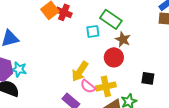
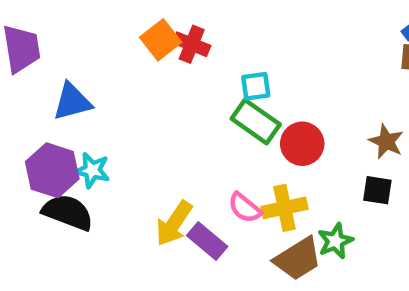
green rectangle: (111, 19) -> (256, 122), moved
brown star: (123, 39) -> (386, 142), moved
yellow arrow: (80, 71) -> (174, 223), moved

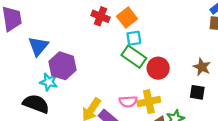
orange square: (161, 40) -> (127, 17), moved
blue triangle: (72, 102) -> (38, 46), turned -35
purple hexagon: (52, 170) -> (62, 66), moved
pink semicircle: (245, 208) -> (128, 102), turned -42

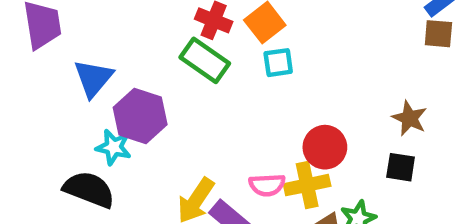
green rectangle: (134, 57) -> (205, 60), moved
red circle: (158, 68) -> (325, 147), moved

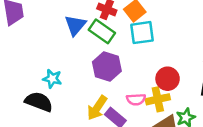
cyan square: (278, 63) -> (142, 33), size x1.5
blue triangle: (93, 78) -> (75, 25), moved
purple hexagon: (140, 116) -> (107, 67), moved

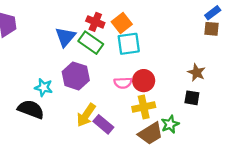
purple hexagon: (107, 67) -> (76, 76), moved
red circle: (168, 79) -> (144, 81), moved
pink semicircle: (136, 99) -> (123, 83), moved

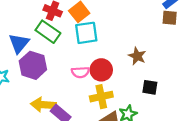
blue triangle: (65, 37) -> (19, 43), moved
brown star: (197, 73) -> (137, 56), moved
yellow arrow: (86, 115) -> (43, 105), turned 60

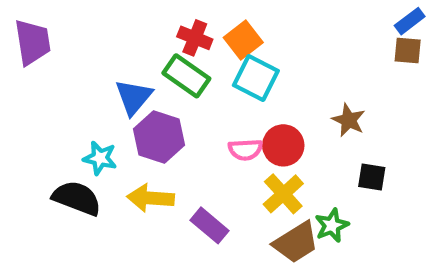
cyan square: (86, 33) -> (256, 78), turned 35
yellow cross: (101, 97) -> (283, 194), turned -30
yellow arrow: (43, 105) -> (151, 198), moved

